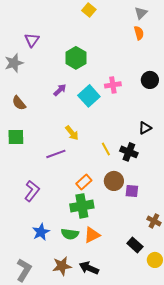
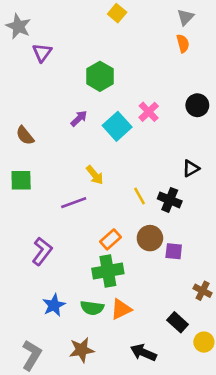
gray star: (14, 63) -> (18, 26), moved, turned -30
pink cross: (113, 85) -> (149, 112), turned -35
black arrow: (89, 268) -> (143, 353), moved

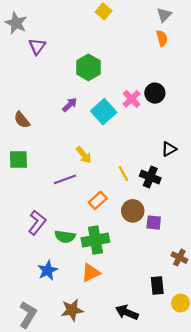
black circle: (197, 105) -> (155, 93), moved
orange rectangle: (110, 239) -> (98, 200), moved
green semicircle: (92, 308) -> (65, 237), moved
orange triangle: (121, 309) -> (91, 273), moved
black rectangle: (178, 322) -> (157, 286), turned 42

